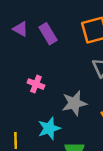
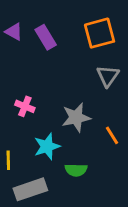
pink cross: (36, 84) -> (25, 106), moved

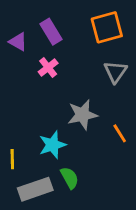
purple triangle: (14, 32) -> (18, 42), moved
pink cross: (25, 106) -> (48, 67), moved, turned 30
green semicircle: (76, 170) -> (70, 178), moved, turned -120

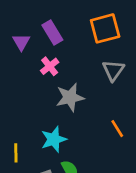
purple triangle: (18, 42) -> (21, 42), turned 30
gray star: (82, 115) -> (70, 97), moved

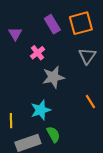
purple rectangle: (52, 32) -> (52, 24), moved

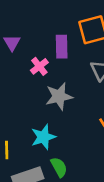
purple rectangle: (52, 24) -> (62, 47), moved, turned 30

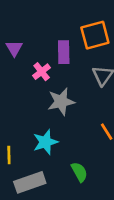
green semicircle: (59, 167) -> (79, 172), moved

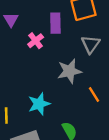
gray star: (61, 102) -> (69, 71), moved

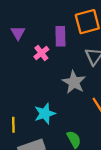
gray star: (69, 71) -> (74, 82), turned -30

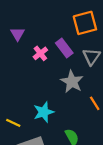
purple rectangle: (60, 36) -> (64, 48), moved, turned -36
yellow line: (13, 125) -> (13, 123), turned -64

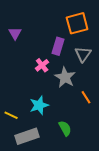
purple rectangle: (64, 48) -> (58, 46), turned 54
pink cross: (40, 53) -> (42, 65), moved

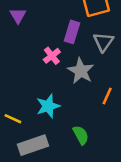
orange line: (86, 97) -> (107, 96), turned 56

